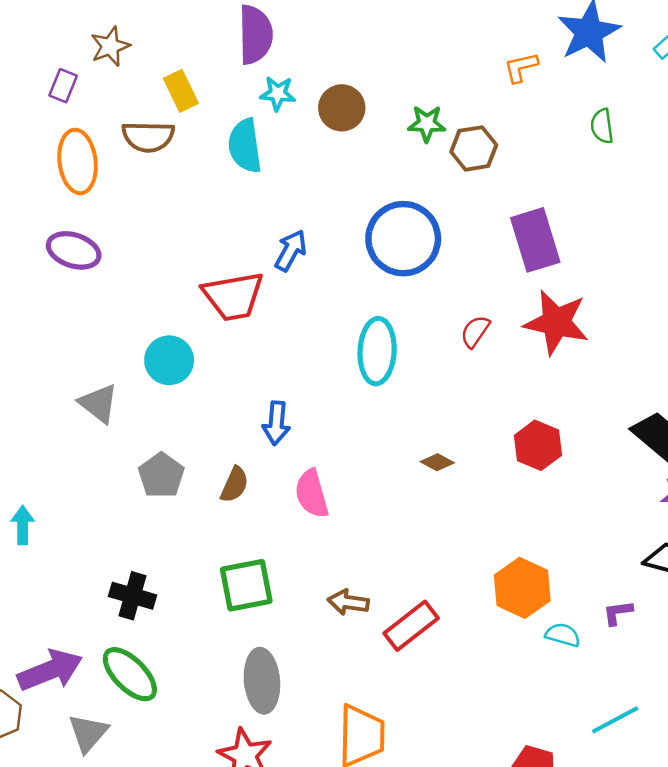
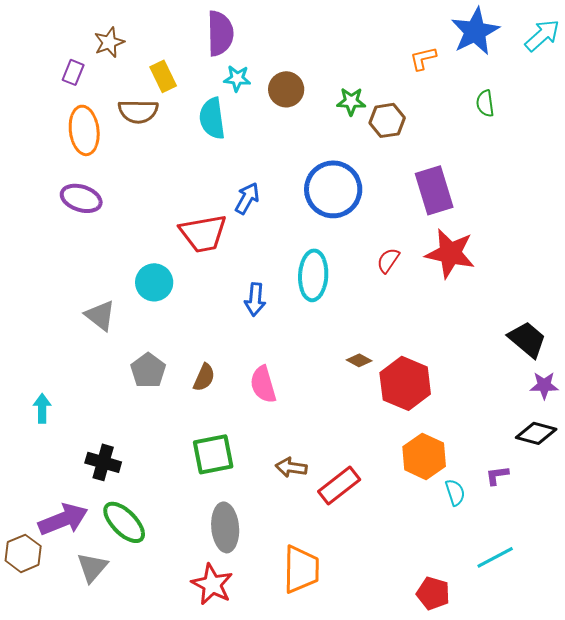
blue arrow: (276, 423) -> (255, 299), moved
red hexagon: (538, 445) -> (405, 383), moved, size x1.4
black cross: (132, 596) -> (103, 462), moved
cyan semicircle: (563, 635) -> (455, 492), turned 56

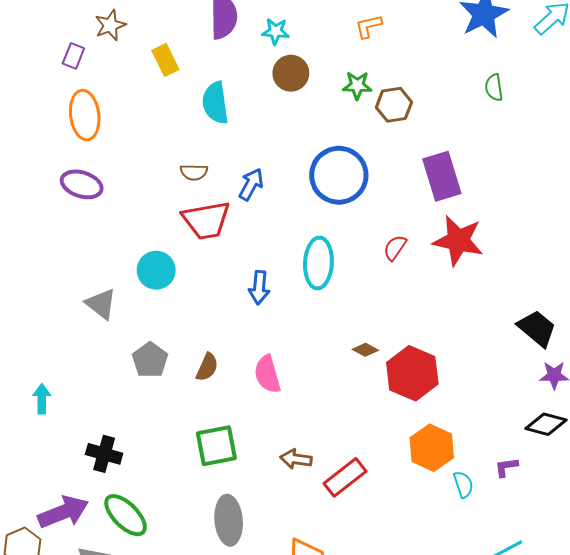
orange L-shape: (423, 58) -> (368, 26), moved
cyan star: (237, 78) -> (276, 31), moved
brown semicircle: (138, 111) -> (194, 172), moved, size x0.7

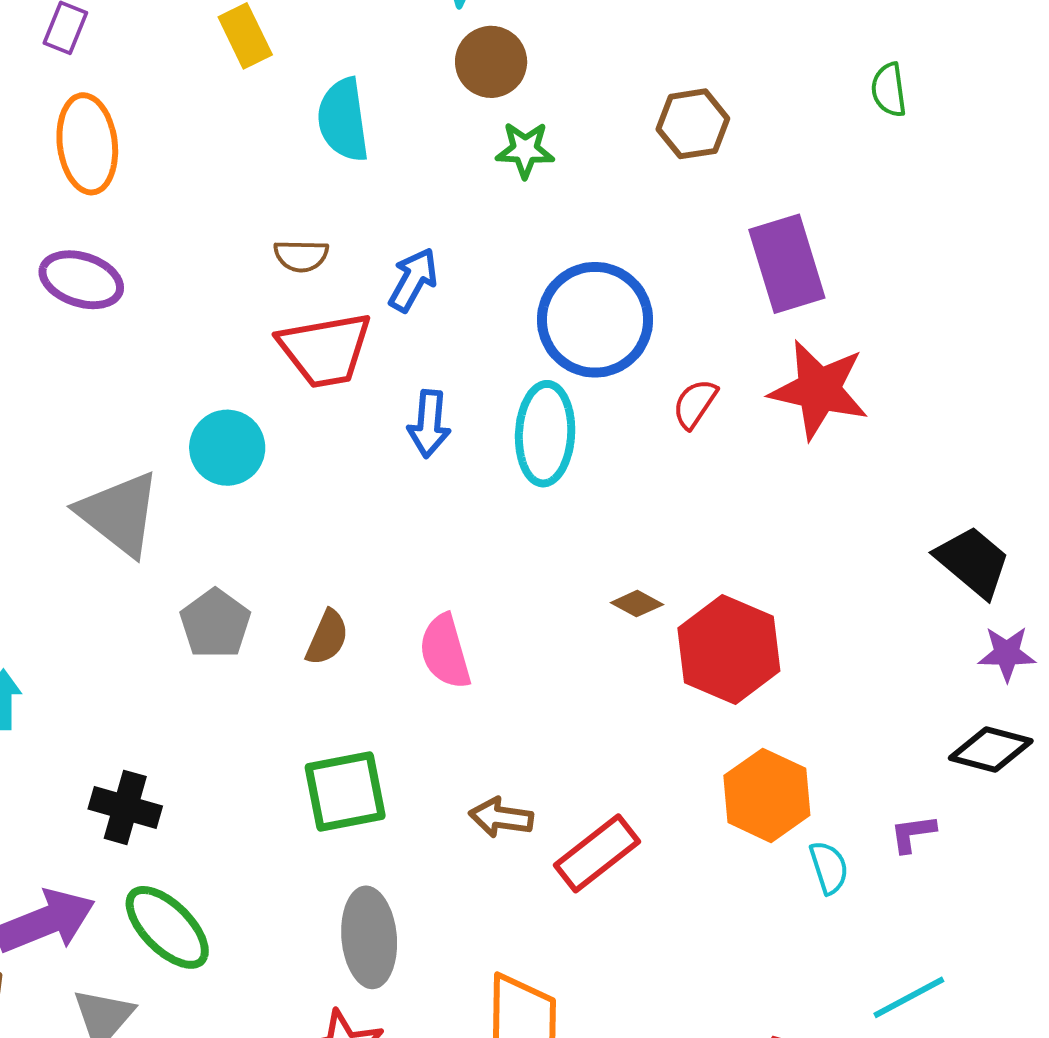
green star: (357, 85) -> (525, 150), moved
blue circle: (339, 175) -> (595, 320), moved
blue arrow: (259, 288) -> (429, 424), moved
gray triangle: (101, 304) -> (119, 514), size x1.4

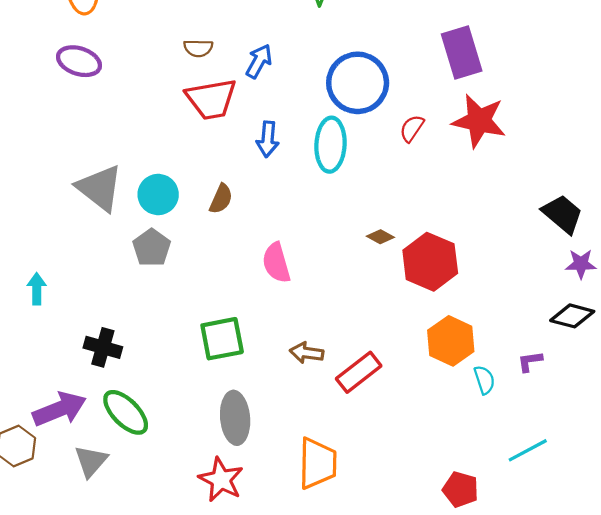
cyan circle: (227, 448) -> (158, 194), moved
brown semicircle: (327, 638) -> (221, 199), moved

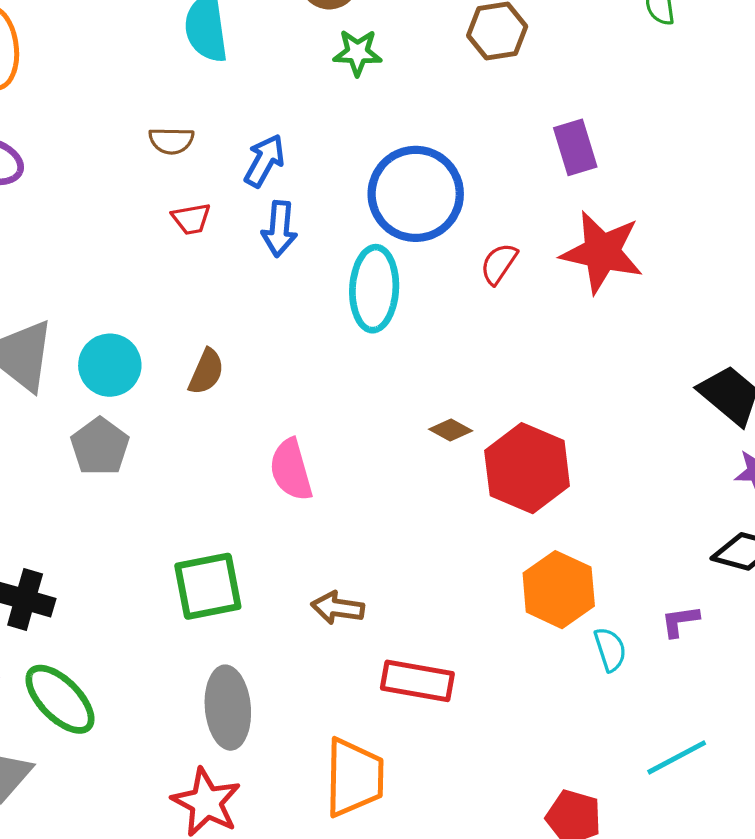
purple rectangle: (462, 52) -> (575, 147), size x0.7
red trapezoid: (211, 99) -> (191, 219), size x0.5
blue arrow: (268, 139) -> (279, 229), moved
red rectangle: (359, 372) -> (417, 681), moved, turned 48

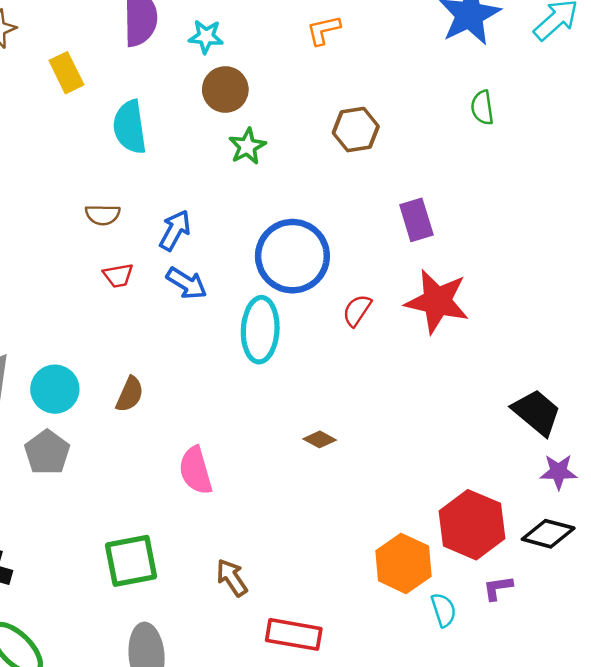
green star: (358, 53) -> (247, 146), turned -30
blue arrow: (279, 229) -> (187, 283), turned -63
red hexagon: (527, 468) -> (472, 525), moved
brown arrow: (338, 608) -> (232, 578), turned 48

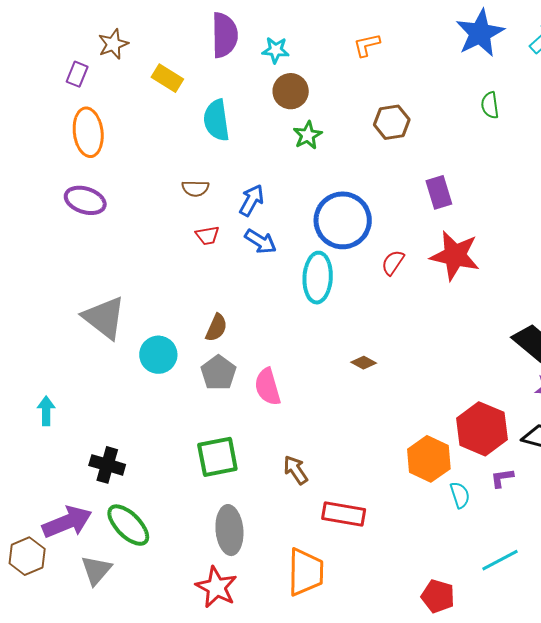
yellow rectangle: (66, 73) -> (167, 78), turned -32
cyan circle: (55, 389) -> (158, 355), moved
gray pentagon: (47, 452) -> (218, 373), moved

